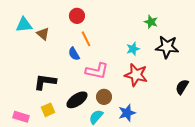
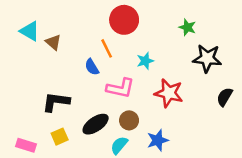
red circle: (77, 16) -> (124, 20), moved, size x1.5
cyan triangle: (24, 25) -> (30, 31), turned 36
cyan star: (133, 49) -> (145, 61), moved
black semicircle: (182, 87) -> (225, 97), moved

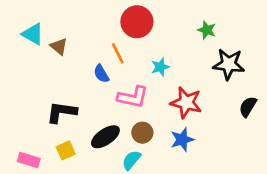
blue star: (158, 140) -> (182, 140), moved

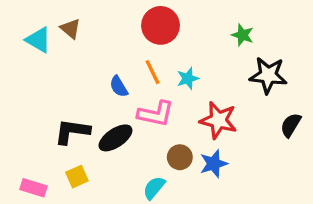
brown triangle: (59, 46) -> (70, 29), moved
orange line: (118, 53) -> (152, 72), moved
brown circle: (142, 133) -> (180, 157), moved
black ellipse: (105, 137) -> (115, 138), moved

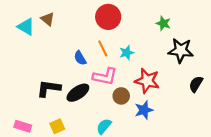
brown circle: (180, 157) -> (121, 96), moved
yellow square: (77, 177) -> (57, 126), moved

